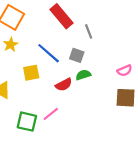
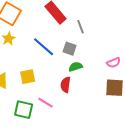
yellow square: (31, 73) -> (28, 77), moved
red semicircle: (64, 85) -> (66, 85), moved, turned 126
pink line: (51, 114) -> (46, 103), turned 70

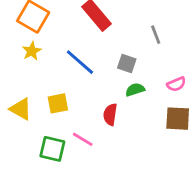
gray line: (81, 27) -> (156, 35), moved
gray square: (70, 49) -> (127, 63), moved
green semicircle: (76, 67) -> (135, 90), moved

